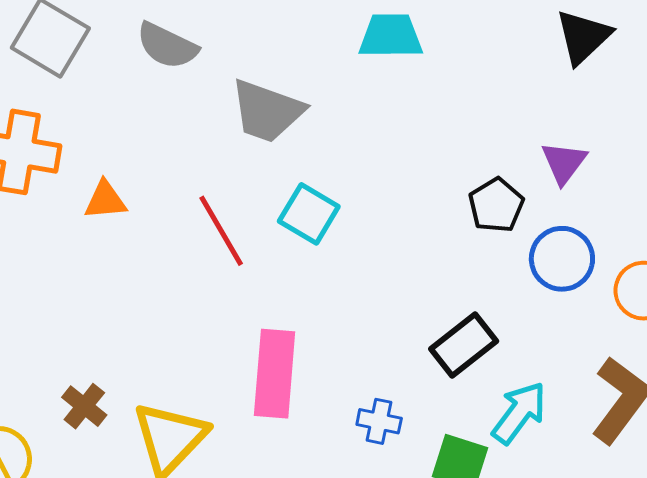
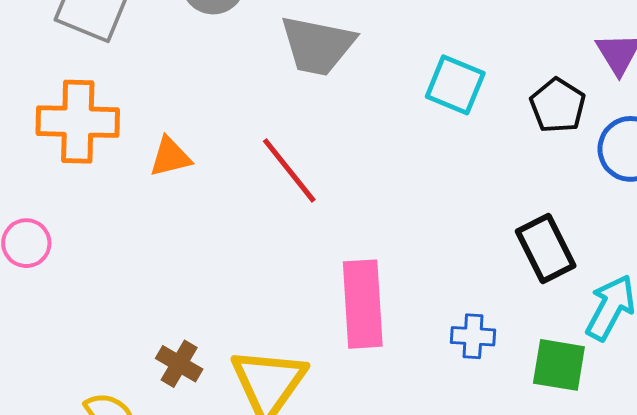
cyan square: (309, 214) -> (455, 85), moved
black rectangle: (464, 345) -> (546, 248), turned -70

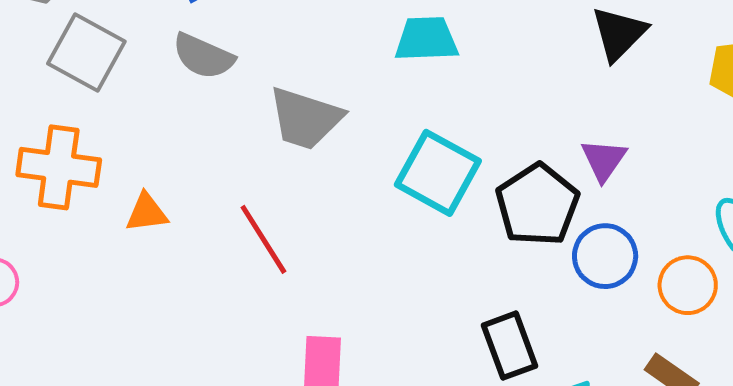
cyan square: (455, 85) -> (438, 173), size x1.4
black pentagon: (558, 105) -> (537, 205), size x1.5

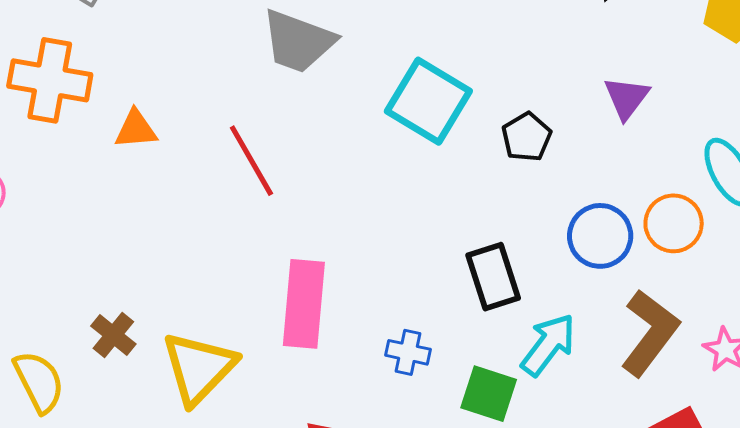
purple triangle: (604, 160) -> (627, 98), moved
black pentagon: (537, 205) -> (527, 137), size x0.6
blue circle: (605, 256) -> (600, 236), moved

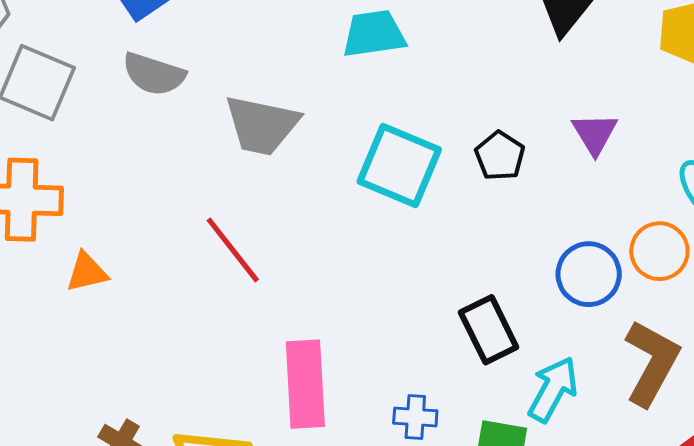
orange triangle: (136, 129) -> (87, 272), moved
black pentagon: (527, 137) -> (500, 156), moved

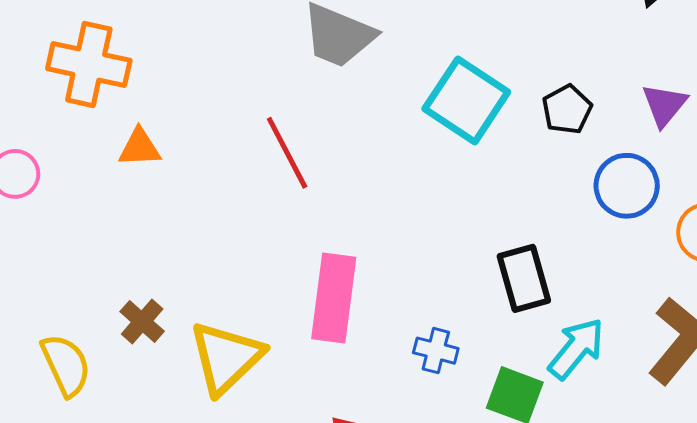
blue circle: (589, 274) -> (627, 186), moved

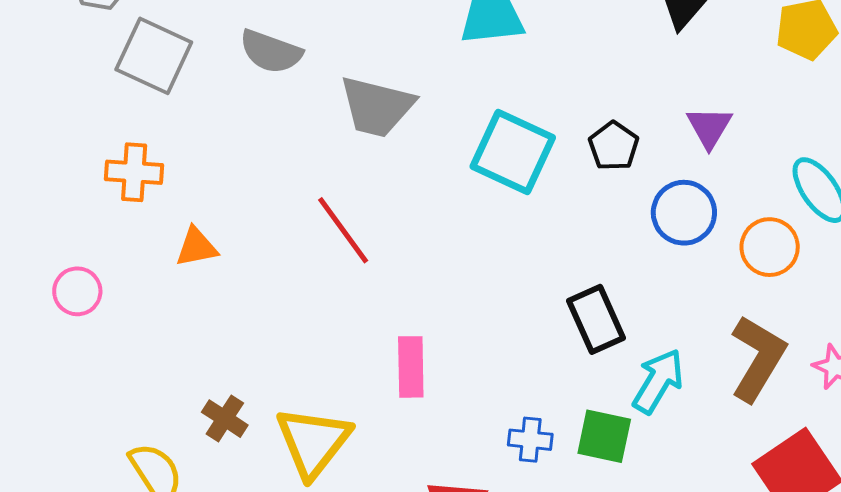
orange cross: (89, 64) -> (134, 172), size x0.7
pink rectangle: (334, 298) -> (411, 367), size x0.7
blue cross: (436, 351) -> (530, 440), moved

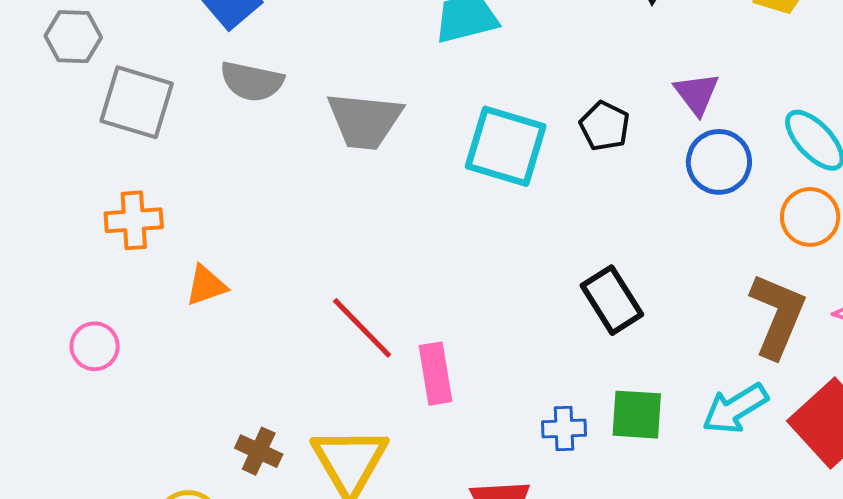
blue circle: (684, 213) -> (719, 162), moved
red line: (343, 230) -> (362, 328), moved
orange circle: (770, 247) -> (810, 217), moved
cyan arrow: (658, 381) -> (735, 409), moved, turned -144

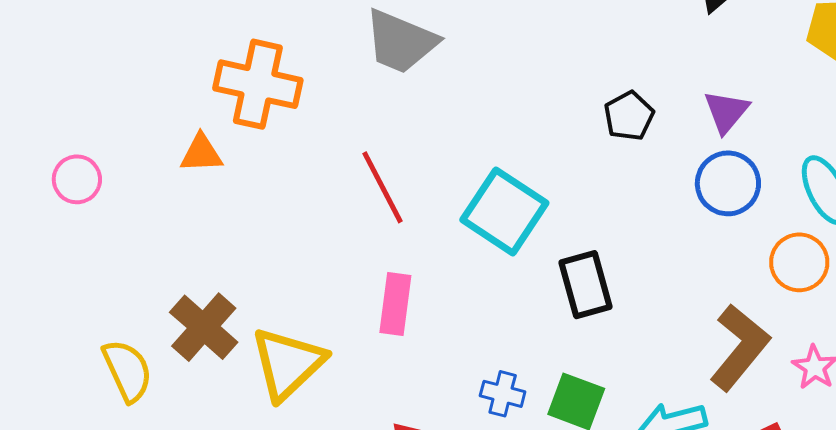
cyan square: (506, 146) -> (504, 211), moved
orange cross: (134, 220) -> (258, 84), moved, size x1.5
red line: (362, 328) -> (382, 187), moved
brown cross: (259, 451) -> (204, 327), size x1.5

